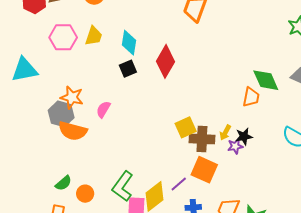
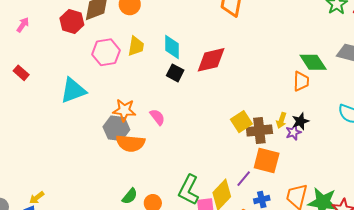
red diamond: (166, 61) -> (211, 60), turned 56
black square: (128, 69) -> (175, 73), turned -30
pink semicircle: (103, 109) -> (157, 117), turned 120

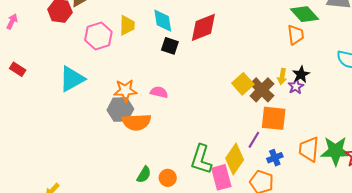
pink semicircle: (157, 117) -> (159, 92), turned -30
brown cross: (259, 131) -> (262, 90), turned -30

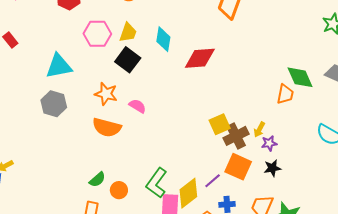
black square: (170, 46) -> (128, 60), moved, size x1.4
black star: (301, 74) -> (272, 168), moved
gray hexagon: (120, 109) -> (54, 104), moved

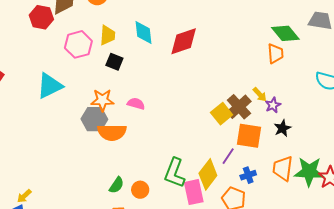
black square: (128, 60) -> (114, 62), size x0.7
gray hexagon: (54, 104) -> (94, 119), moved
yellow square: (220, 124) -> (222, 114), moved
yellow arrow: (259, 130) -> (260, 94), turned -56

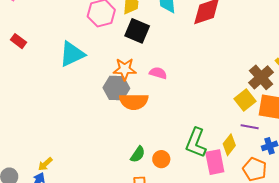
black square: (114, 62) -> (137, 31), size x1.4
yellow square: (222, 114) -> (245, 100), moved
purple line: (228, 156) -> (250, 127), turned 66
yellow diamond: (208, 174) -> (229, 145), size x0.7

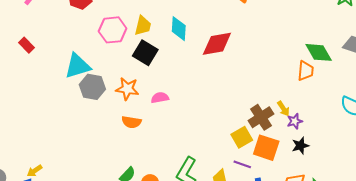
pink semicircle: (158, 73) -> (160, 98), turned -36
gray hexagon: (116, 88) -> (92, 87), moved
orange semicircle: (134, 101) -> (131, 122), size x0.7

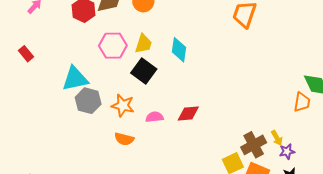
red diamond: (217, 44) -> (188, 114), moved, size x0.7

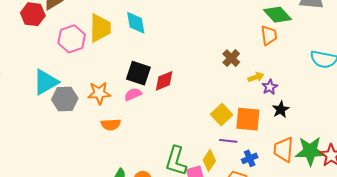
yellow trapezoid: (143, 44) -> (100, 28), size x1.4
black square: (144, 71) -> (138, 73), moved
yellow arrow: (277, 138) -> (256, 77), turned -63
brown cross: (254, 145) -> (231, 58), moved, size x0.7

